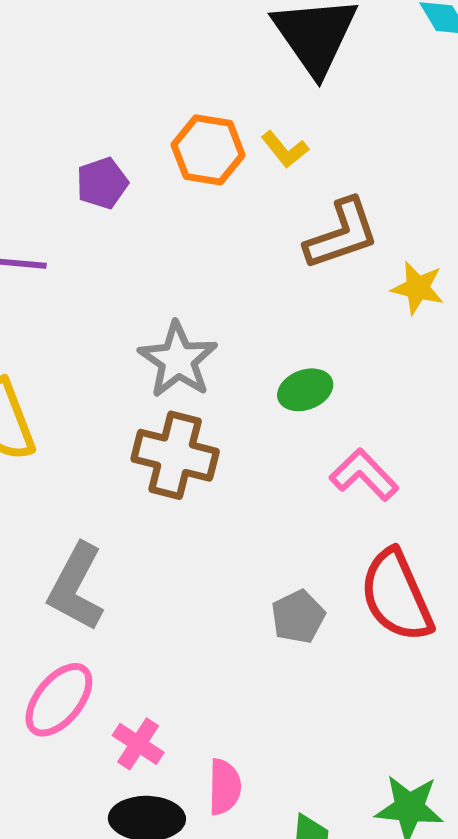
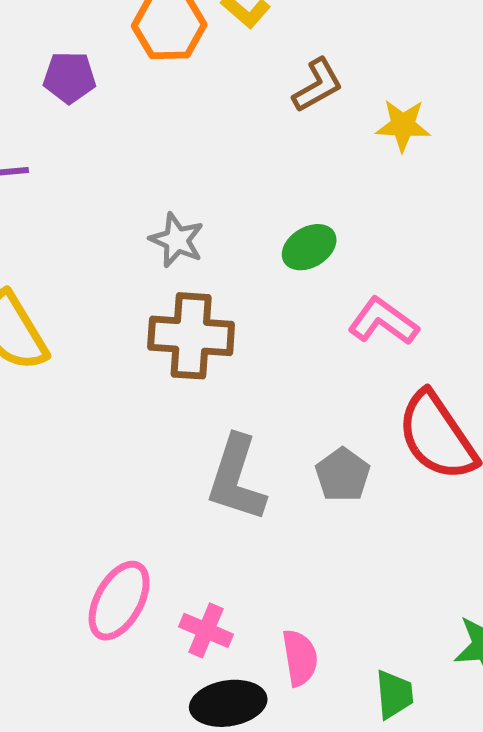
purple pentagon: (102, 183) -> (69, 77), turned 30
brown L-shape: (342, 234) -> (318, 85), size x0.7
gray star: (178, 360) -> (177, 240), size x0.7
gray L-shape: (76, 587) -> (236, 478), moved

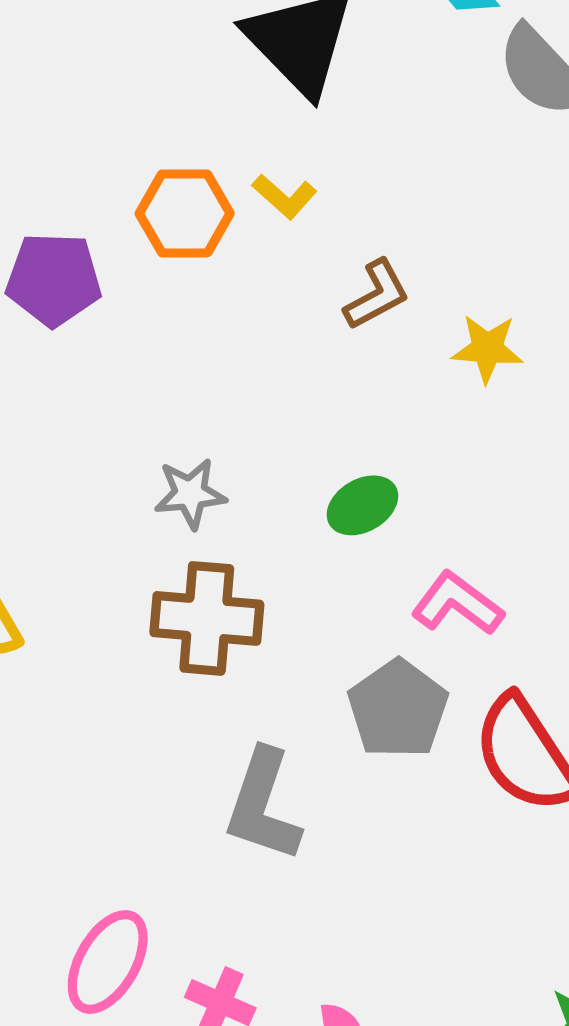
purple pentagon: (69, 77) -> (54, 279), size x1.4
gray star: (177, 240) -> (190, 494), turned -30
gray pentagon: (343, 475) -> (398, 709), moved, size x1.4

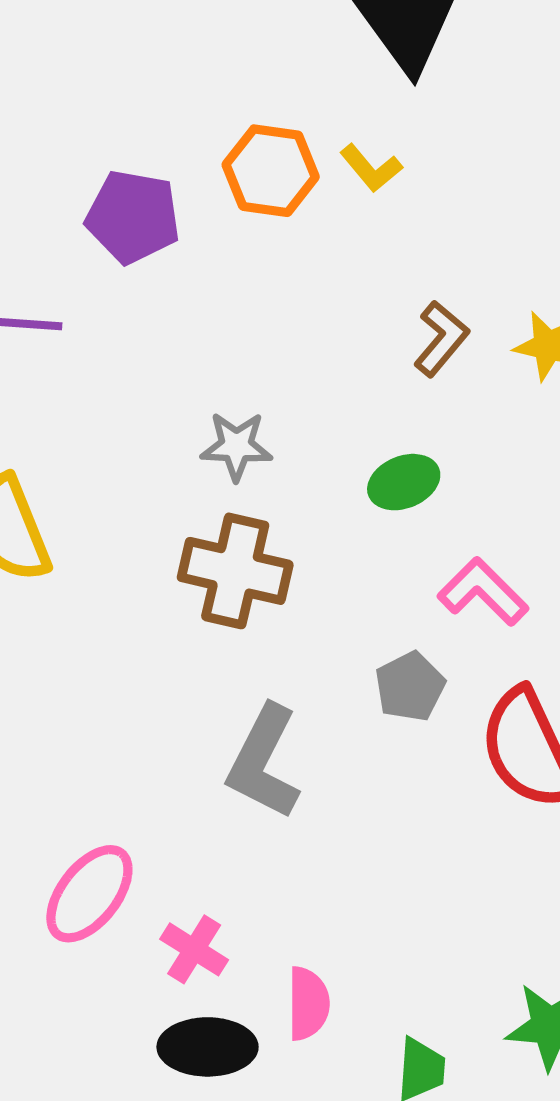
brown L-shape: (377, 295) -> (441, 339), moved, turned -30
gray pentagon: (398, 709) -> (410, 687), size x0.7

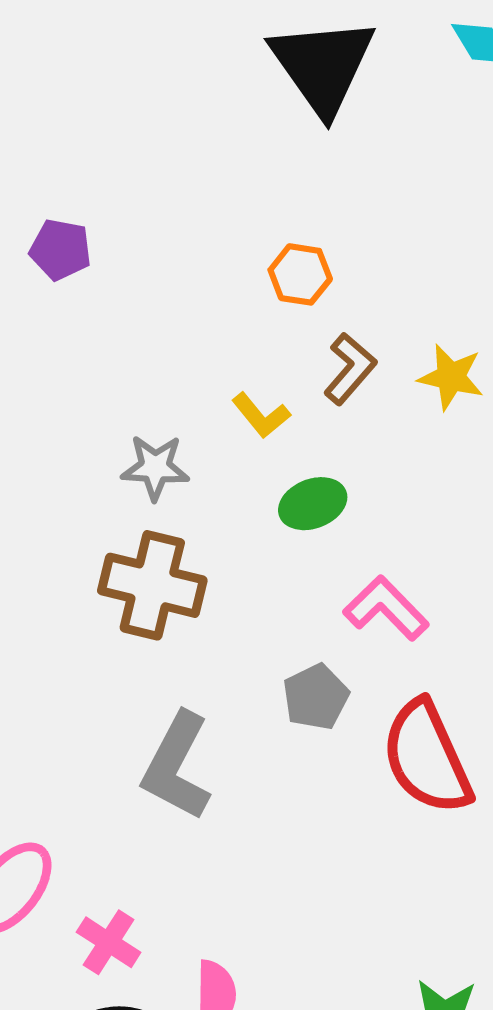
yellow L-shape: (371, 168) -> (261, 415), moved
orange hexagon: (271, 171) -> (300, 274), moved, size x0.7
purple pentagon: (133, 217) -> (60, 250), size x0.7

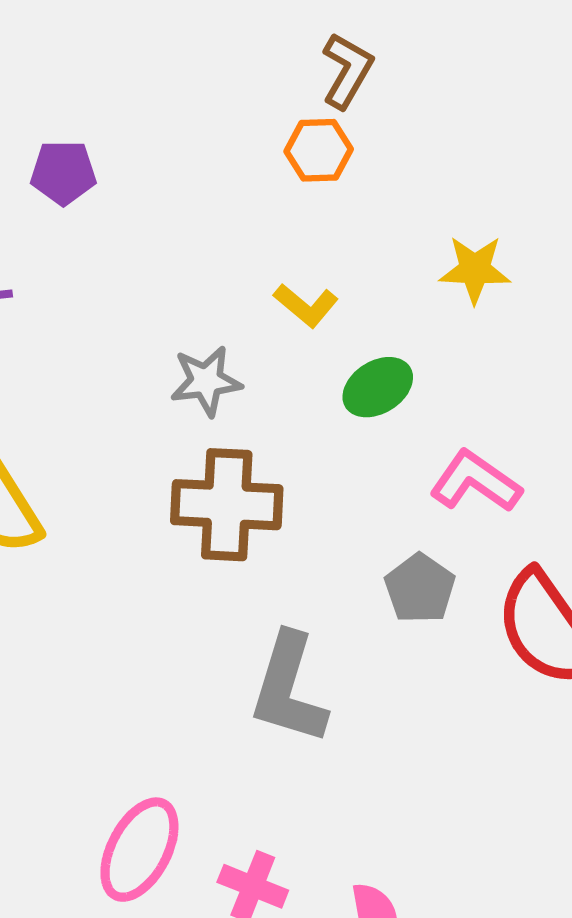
brown L-shape: (350, 369) -> (347, 70), moved
yellow star: (451, 377) -> (475, 270), moved

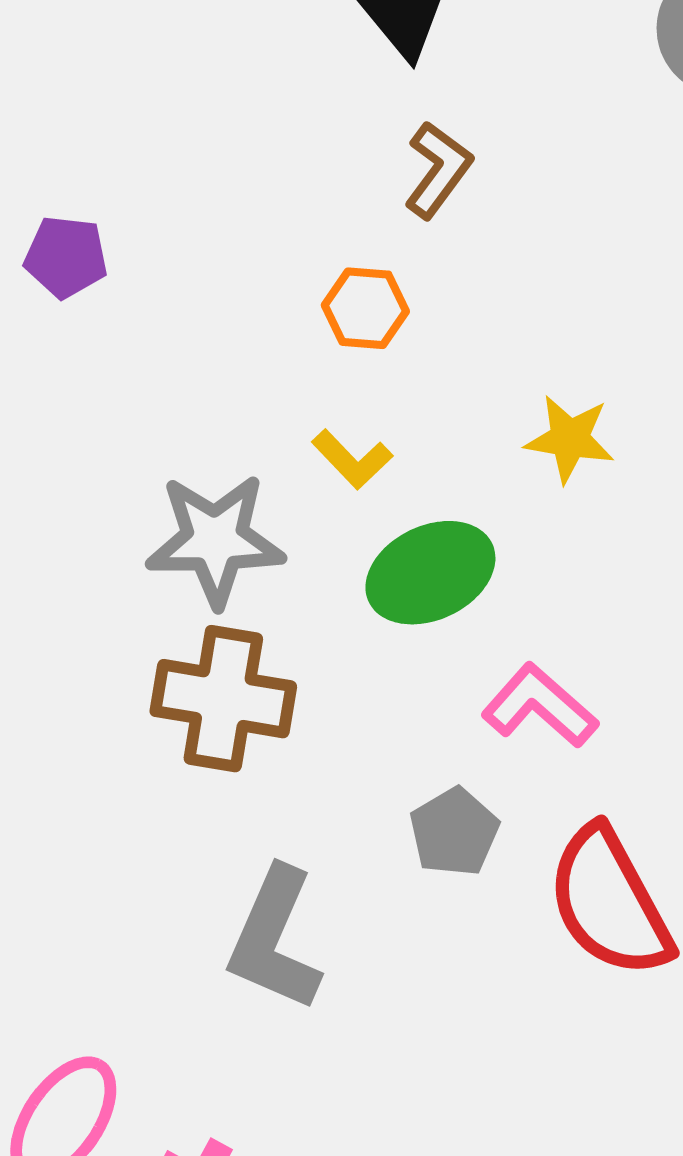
orange hexagon: (319, 150) -> (365, 308), moved
gray star: (206, 381) -> (215, 540), size x1.5
green ellipse: (378, 387) -> (430, 573), size x1.4

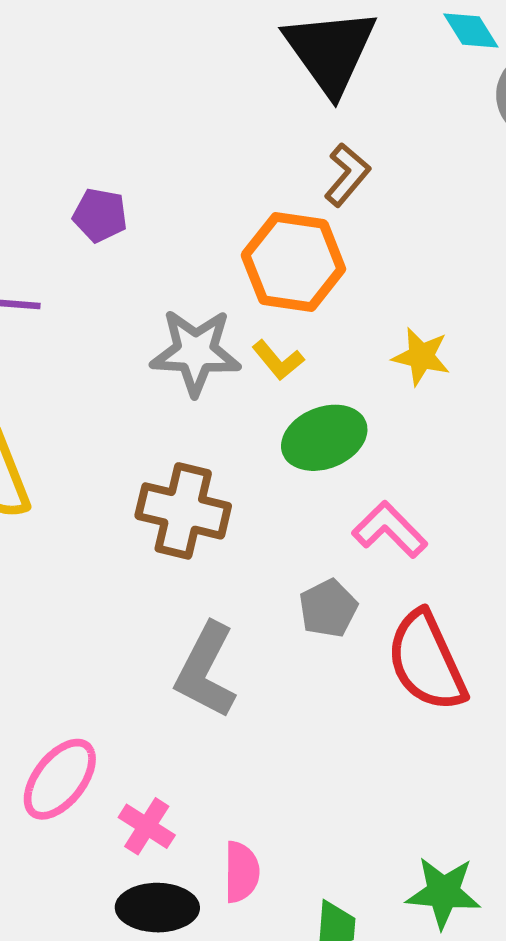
orange hexagon: (365, 308) -> (293, 262), size x1.8
gray star: (215, 540) -> (196, 352), moved

